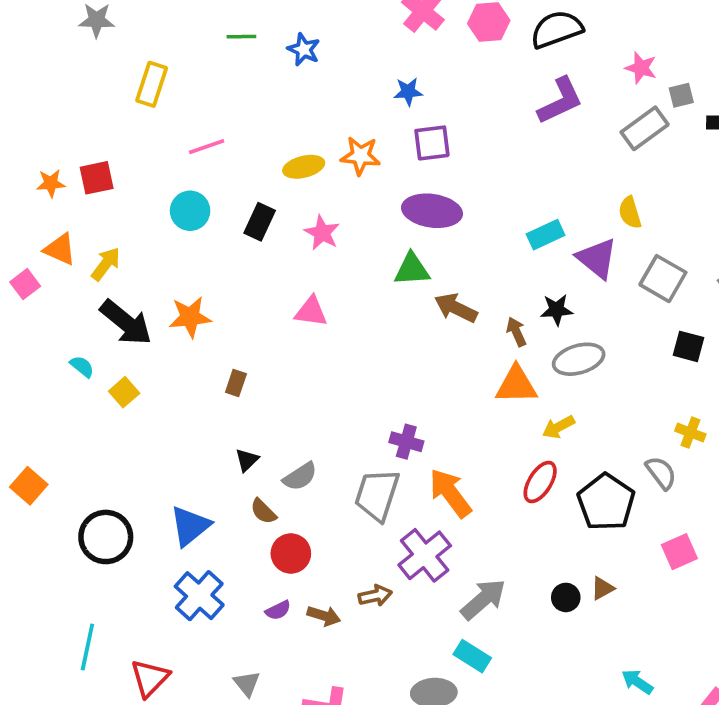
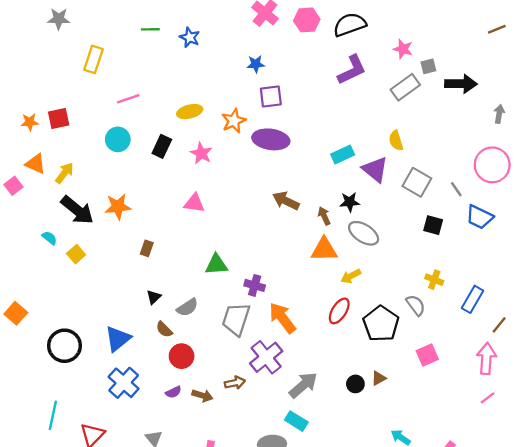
orange star: (361, 156) -> (234, 121), moved, turned -30
green triangle: (412, 269) -> (216, 265), moved
gray ellipse: (579, 359) -> (364, 233), turned 48

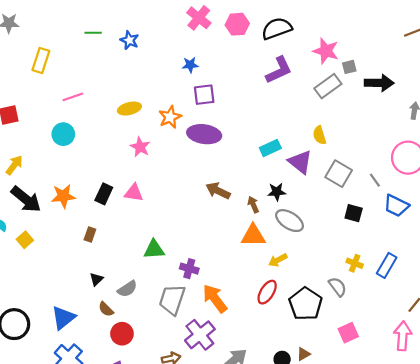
pink star: (403, 49) -> (326, 51), size x1.4
black rectangle: (162, 146) -> (104, 194), moved
blue rectangle: (472, 299) -> (387, 265), moved

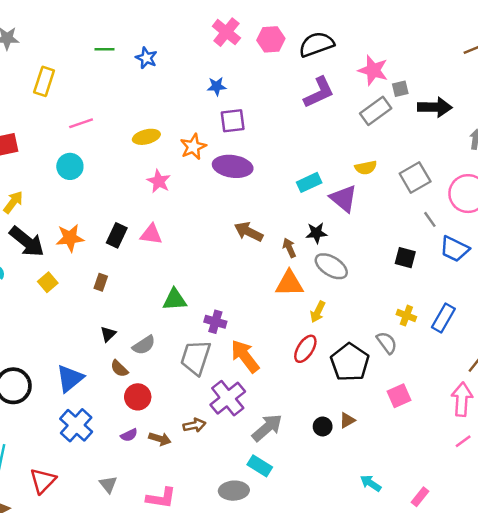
yellow semicircle: (319, 135) -> (366, 168), turned -84
gray square: (339, 174) -> (415, 177), moved, turned 30
yellow square: (25, 240) -> (48, 282), moved
yellow arrow: (278, 260) -> (318, 312), turned -36

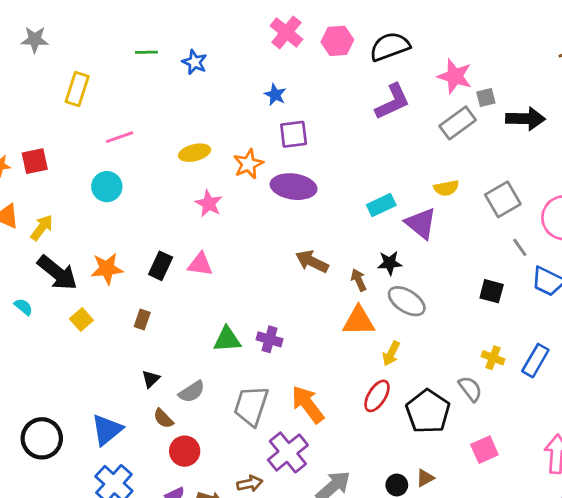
blue star: (217, 86) -> (275, 95), turned 30
purple cross: (215, 322) -> (270, 339), moved

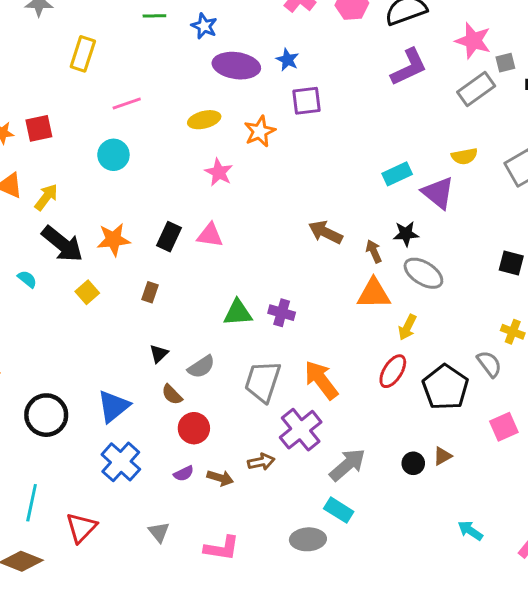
purple ellipse: (294, 187) -> (236, 66), moved

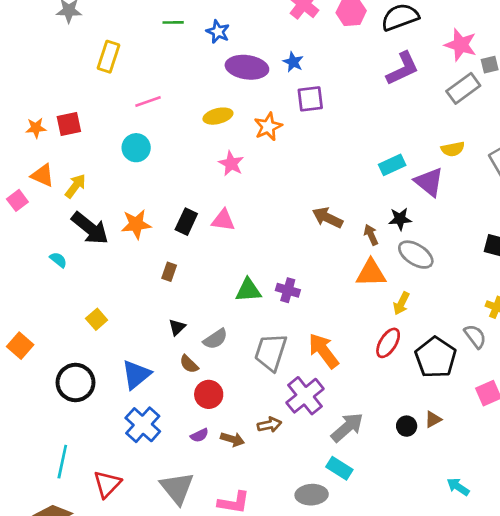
yellow square: (87, 292) -> (97, 319), moved
gray triangle: (159, 532) -> (177, 488), size x1.8

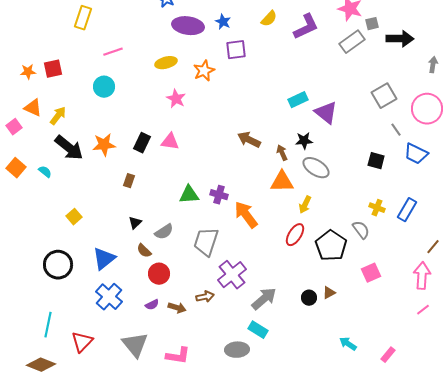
yellow semicircle: (453, 149) -> (269, 19), moved, turned -36
orange square: (20, 346) -> (16, 168), moved
orange arrow: (323, 351) -> (246, 215), moved

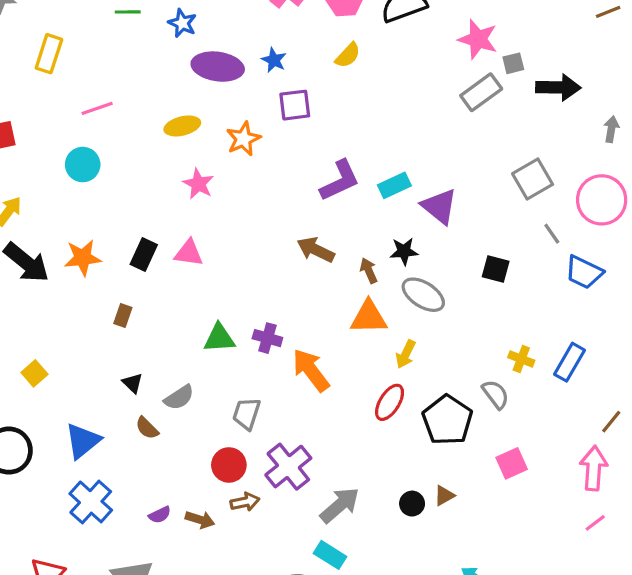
purple L-shape: (306, 27) -> (340, 181), moved
black square: (376, 161) -> (496, 269), moved
black triangle: (135, 223) -> (132, 383), turned -32
gray trapezoid: (206, 242) -> (247, 414), size x0.7
red circle: (159, 274) -> (229, 465), moved

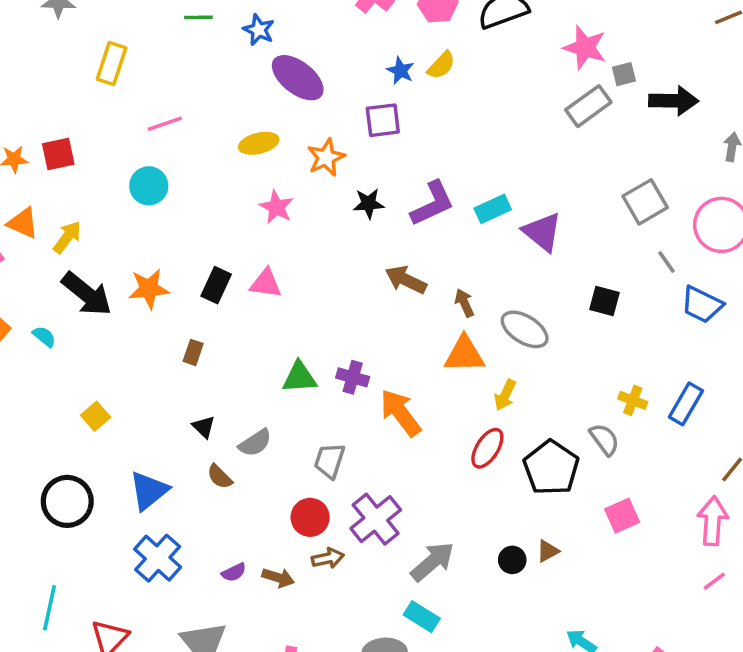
blue star: (274, 60) -> (401, 71), moved
purple ellipse: (218, 67) -> (298, 78), turned 30
black star: (404, 251) -> (369, 204), moved

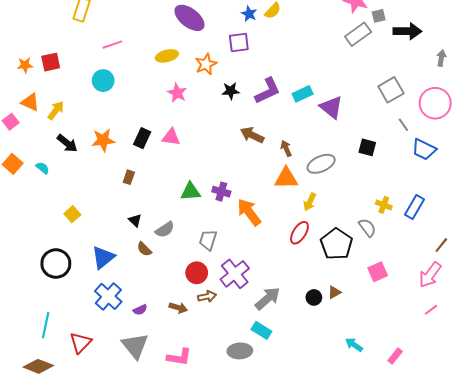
black arrow: (87, 294) -> (67, 143), size x0.7
gray ellipse: (525, 329) -> (321, 164), turned -56
pink arrow: (713, 521) -> (430, 275), turned -148
purple semicircle: (234, 572) -> (140, 310), moved

